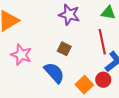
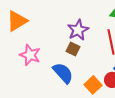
purple star: (69, 15) -> (78, 30), moved, turned 30

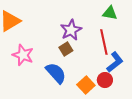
brown square: (73, 49) -> (66, 49), turned 32

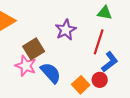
red line: (104, 42) -> (99, 42), turned 30
brown square: (66, 49) -> (34, 49), moved, size x1.5
pink star: (23, 55) -> (26, 66), moved

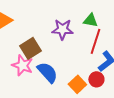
green triangle: (105, 13) -> (90, 20), moved
purple star: (66, 30) -> (62, 29), turned 30

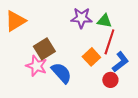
purple star: (62, 29) -> (81, 18), moved
orange square: (77, 84) -> (91, 57), moved

